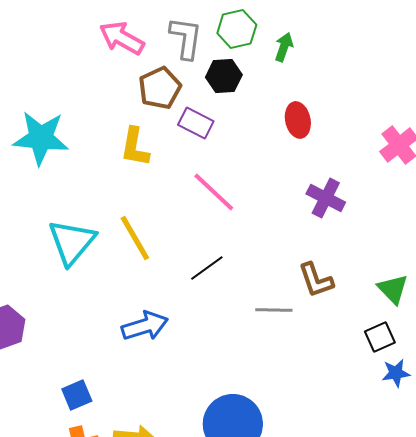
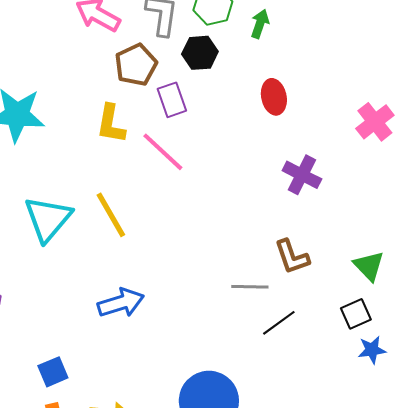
purple rectangle: (196, 123) -> (172, 100), turned 44
pink line: (214, 192) -> (163, 152), moved
black line: (207, 268) -> (279, 323), moved

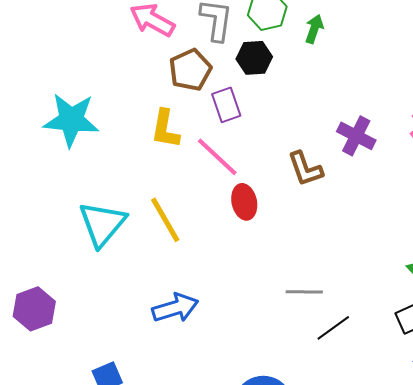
red ellipse: (274, 97) -> (244, 202), moved
purple cross: (302, 175) -> (356, 136), moved
brown L-shape: (292, 257) -> (305, 169), moved

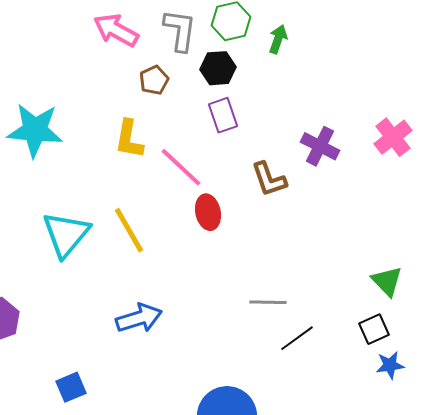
brown pentagon: (190, 70) -> (154, 80), size x0.7
purple rectangle: (226, 105) -> (223, 115), moved

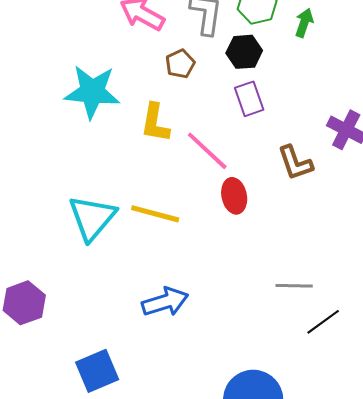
cyan star: (35, 130) -> (92, 92), moved
yellow line: (129, 230) -> (155, 214), turned -45
blue square: (71, 387) -> (97, 371), size x1.4

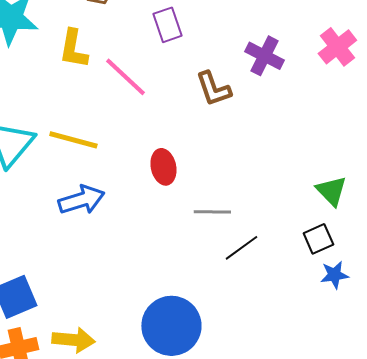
red ellipse: (234, 196) -> (163, 167), moved
blue arrow: (165, 302) -> (81, 200), moved

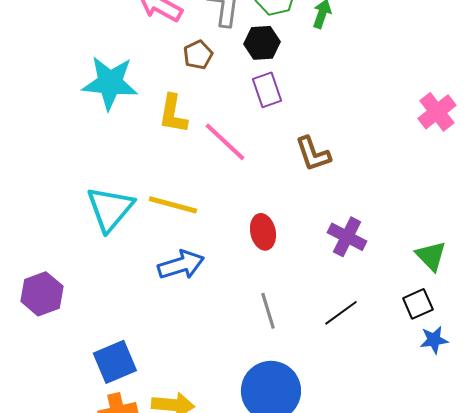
purple cross: (264, 56) -> (347, 237), moved
gray line: (212, 212) -> (268, 311), moved, turned 72

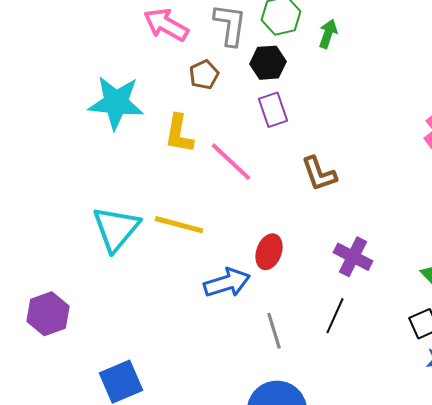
red ellipse: (263, 232) -> (269, 252), turned 32
blue arrow: (181, 265) -> (227, 283), moved
black line: (341, 313) -> (335, 316), moved, turned -30

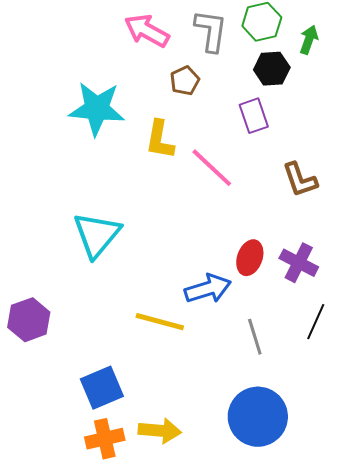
black hexagon: (268, 63) -> (272, 69), moved
yellow line: (179, 225) -> (160, 322), moved
purple cross: (353, 257) -> (299, 263), moved

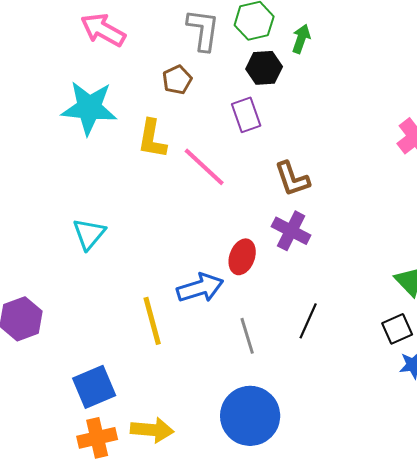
pink arrow: (147, 31) -> (103, 30), moved
cyan triangle: (97, 235) -> (89, 234), size x0.7
purple cross: (299, 263) -> (291, 231), moved
yellow line: (160, 322) -> (152, 321), turned 60

